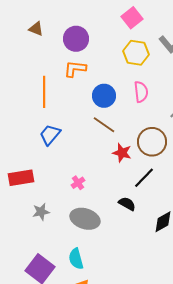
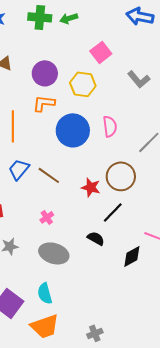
yellow hexagon: (136, 53) -> (83, 84), moved
blue circle: (104, 96) -> (73, 130), size x1.4
brown line: (104, 125) -> (49, 175), moved

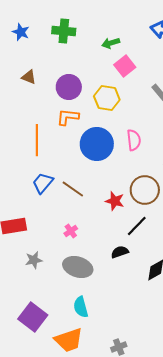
green arrow: (69, 18) -> (111, 43), moved
black semicircle: (96, 238) -> (120, 252), turned -48
cyan semicircle: (45, 293) -> (81, 307), moved

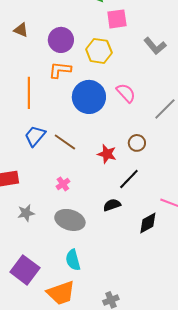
pink square: (125, 66) -> (117, 19), turned 30
pink semicircle: (134, 140) -> (126, 93), turned -35
brown circle: (145, 190) -> (137, 143), size x0.6

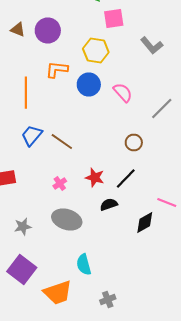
purple circle: (61, 40) -> (48, 30), moved
blue circle: (89, 97) -> (89, 84), moved, size x0.7
red star: (107, 154) -> (95, 178), moved
gray star: (26, 213) -> (23, 226), moved
cyan semicircle: (73, 260) -> (84, 264), moved

